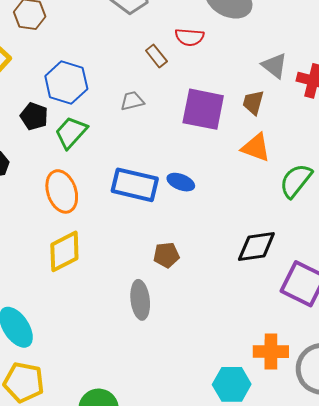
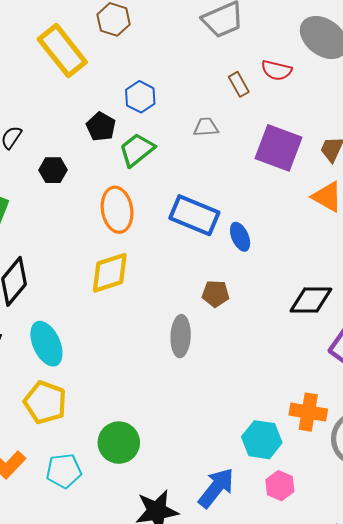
blue hexagon: (66, 82) -> (140, 97), size x0.7
blue ellipse: (181, 182) -> (240, 237), moved, turned 36

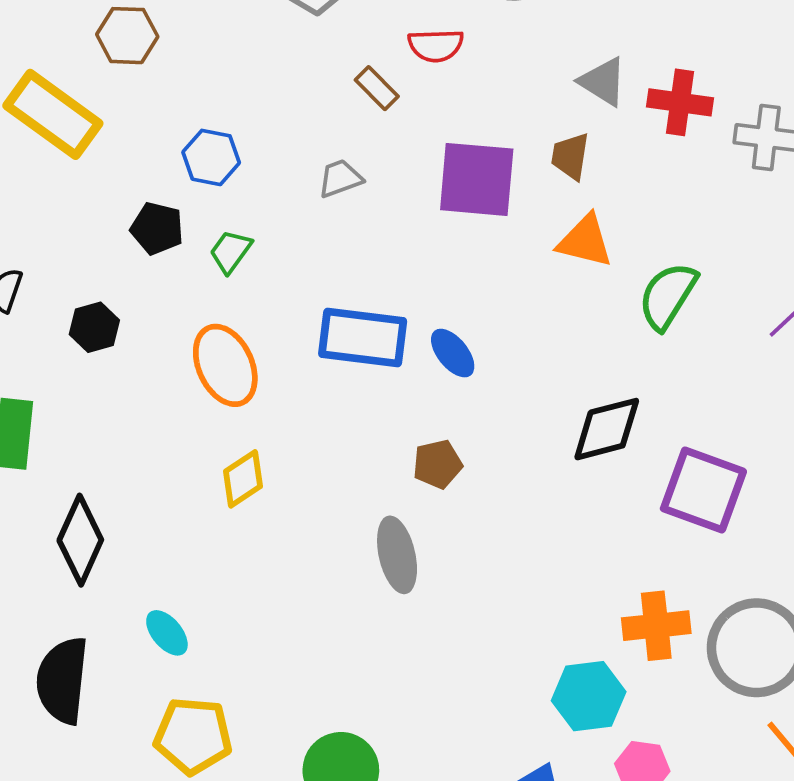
green trapezoid: (137, 150) -> (231, 251), size x0.7
yellow diamond: (110, 273) -> (243, 479), size x0.7
cyan ellipse: (46, 344) -> (167, 633), size x0.6

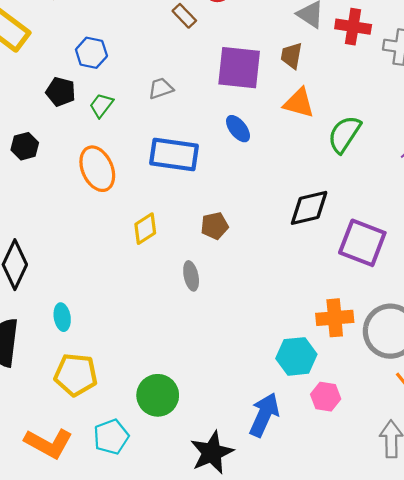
gray trapezoid: (340, 178) -> (161, 88), moved
blue ellipse: (453, 353) -> (238, 129), moved
yellow diamond: (243, 479) -> (145, 229), moved
gray ellipse: (397, 555) -> (191, 276), size x0.7
cyan ellipse: (167, 633) -> (62, 317), turned 30

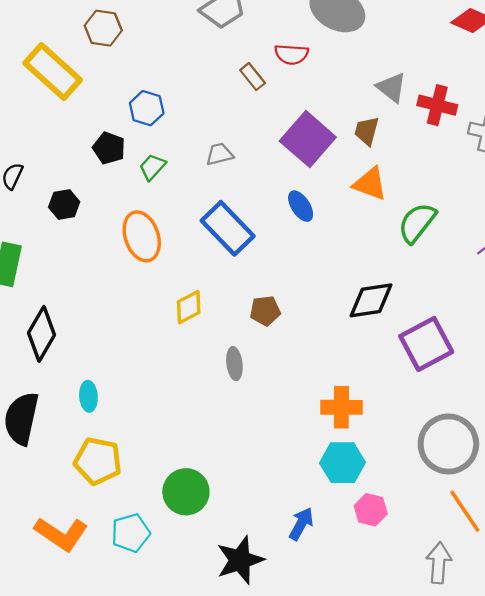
purple square: (239, 68) -> (308, 139), turned 30
blue rectangle: (174, 155) -> (228, 228), turned 33
purple square: (362, 243) -> (426, 344), turned 36
orange cross: (335, 318) -> (341, 407), moved
blue arrow: (264, 415) -> (301, 524), size x0.7

